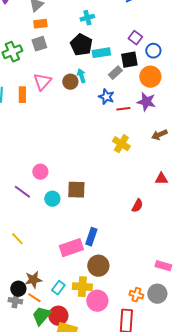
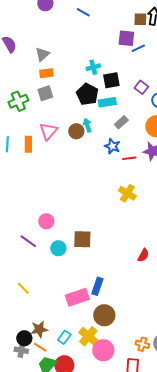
black square: (129, 60) -> (111, 80), moved
yellow cross: (82, 287) -> (88, 336), turned 36

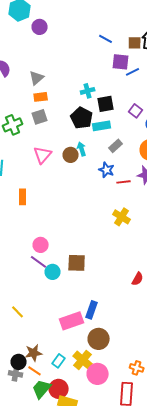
blue line: (83, 12) -> (106, 39), moved
orange rectangle: (28, 144) -> (23, 197), moved
purple line: (28, 241) -> (39, 262), moved

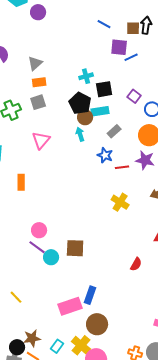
brown circle: (71, 155) -> (85, 117), moved

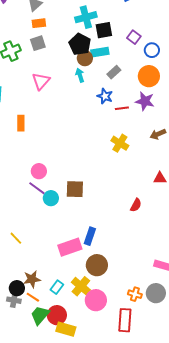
cyan cross: (86, 76) -> (86, 17), size x1.5

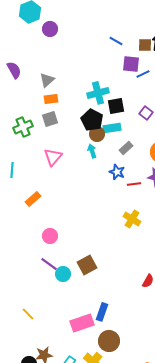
orange rectangle: (21, 123) -> (33, 199), turned 49
pink circle: (39, 171) -> (50, 236), moved
brown square: (75, 189) -> (87, 265), turned -30

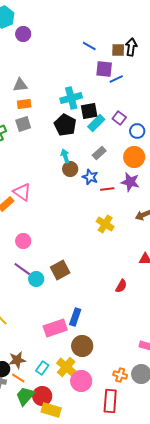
gray triangle: (47, 80) -> (20, 85), turned 35
cyan rectangle: (112, 128) -> (96, 123), moved, turned -36
brown circle: (97, 134) -> (70, 169), moved
pink triangle: (53, 157) -> (22, 192), moved, turned -36

